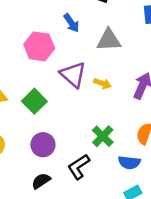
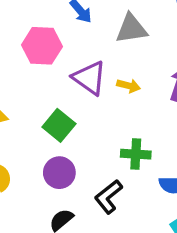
green square: (34, 101) -> (59, 125), moved
green cross: (103, 136) -> (136, 154), turned -35

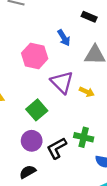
black L-shape: (108, 197) -> (57, 148), moved

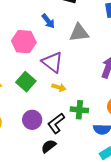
yellow arrow: (87, 92) -> (59, 87), moved
green square: (37, 110) -> (26, 82), moved
black semicircle: (28, 172) -> (49, 146), moved

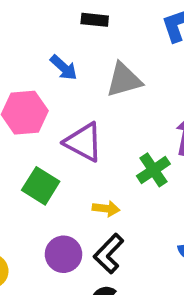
yellow arrow: (59, 87) -> (106, 209), moved
green cross: (79, 110) -> (153, 170), moved, turned -30

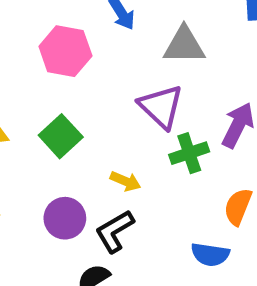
purple triangle: (84, 142) -> (161, 107), moved

